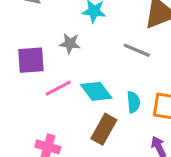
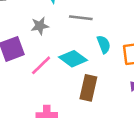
gray line: (137, 50) -> (81, 18), moved
cyan semicircle: (133, 102) -> (104, 44), moved

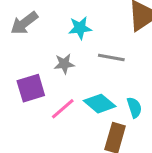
cyan semicircle: (104, 44) -> (134, 108), moved

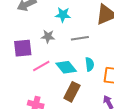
gray line: (111, 58) -> (80, 38), turned -30
cyan semicircle: (134, 108) -> (90, 64), moved

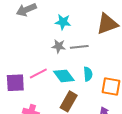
gray star: (48, 36) -> (59, 46), moved
purple square: (23, 48) -> (15, 83), moved

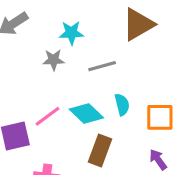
gray star: (59, 46) -> (53, 60), moved

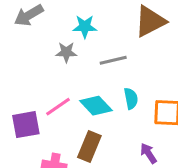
brown rectangle: (100, 150) -> (89, 147), moved
purple arrow: (158, 160) -> (148, 153), moved

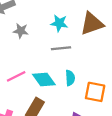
cyan star: (85, 27) -> (59, 23), moved
gray star: (66, 52) -> (21, 31), moved

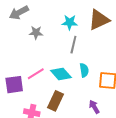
gray line: (61, 48) -> (73, 45), turned -66

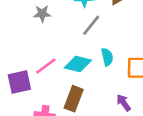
gray line: (73, 45) -> (91, 25), turned 30
cyan diamond: (61, 74) -> (78, 64), turned -30

